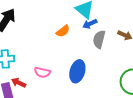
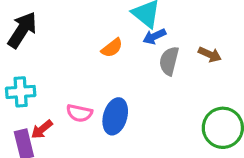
blue ellipse: (77, 71) -> (115, 116), moved
red arrow: (19, 83) -> (42, 129), turned -64

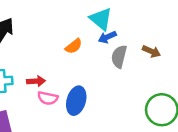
red arrow: (42, 129) -> (36, 81), moved, turned -144

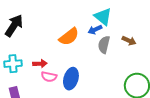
cyan triangle: (101, 19) -> (103, 17), moved
orange semicircle: (74, 46) -> (69, 37), size x1.5

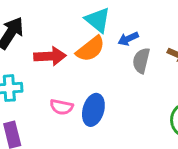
cyan triangle: (103, 17) -> (98, 20), moved
red arrow: (40, 64) -> (50, 56), moved, size x1.5

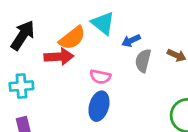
orange semicircle: (90, 49) -> (72, 38), moved
pink semicircle: (61, 107) -> (100, 77), moved

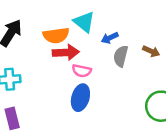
orange semicircle: (72, 38) -> (56, 35), turned 30
red arrow: (59, 57) -> (66, 52), moved

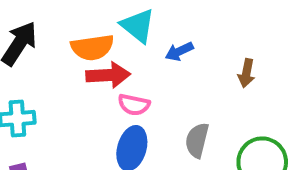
brown arrow: (151, 51) -> (246, 73), turned 77
gray semicircle: (121, 56) -> (197, 140), moved

